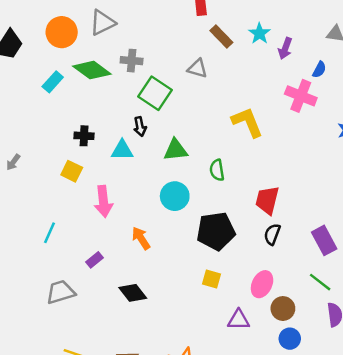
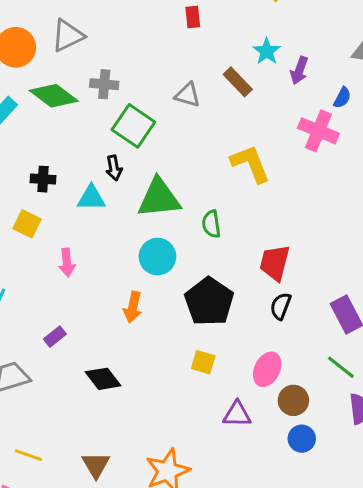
brown rectangle: (221, 36) -> (238, 82), moved
green triangle: (176, 150) -> (159, 198), size x1.4
pink arrow: (103, 201) -> (67, 262), size x0.7
black pentagon: (216, 231) -> (209, 302), turned -30
orange arrow: (141, 238) -> (133, 307), moved, turned -135

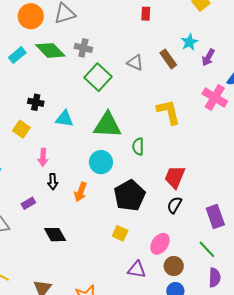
black arrow: (114, 168) -> (53, 182), moved

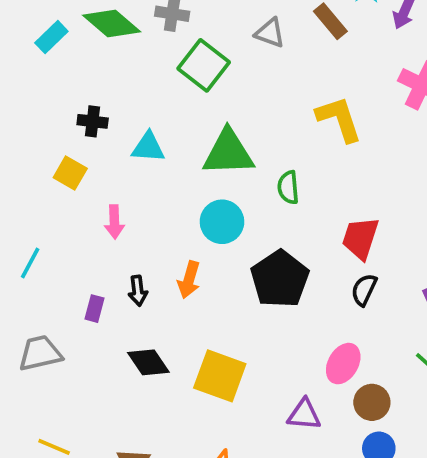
black arrow: (53, 182) -> (138, 291), moved
purple rectangle: (28, 203) -> (94, 309), turned -40
yellow square: (120, 233) -> (220, 376), moved, size x1.8

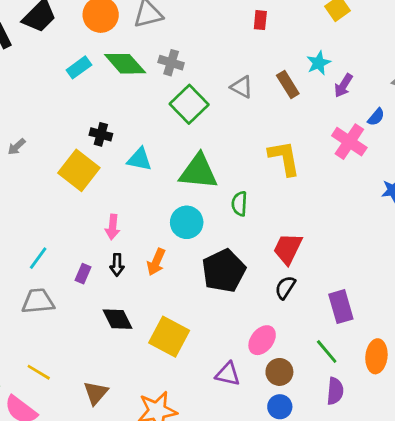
yellow square: (70, 173) -> (79, 170), size x1.6
pink arrow: (114, 222) -> (113, 227), moved
cyan line: (30, 263) -> (38, 258), moved

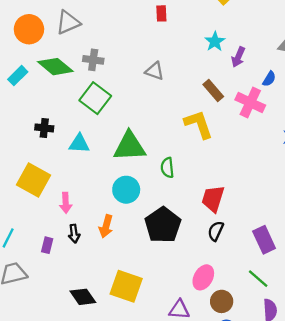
brown rectangle: (288, 85) -> (213, 91), moved
green square: (189, 104) -> (95, 98), moved
yellow square: (79, 170) -> (34, 180), moved
black diamond: (117, 319) -> (83, 297), moved

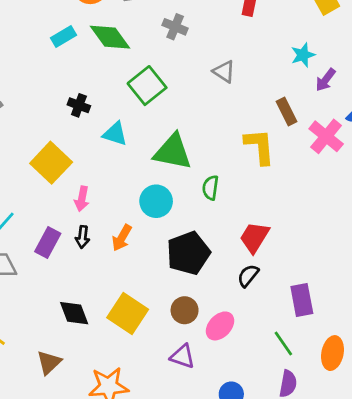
gray cross: (93, 60) -> (175, 27), moved
purple rectangle: (47, 245) -> (48, 242), size x1.5
brown circle: (222, 301) -> (185, 310), moved

